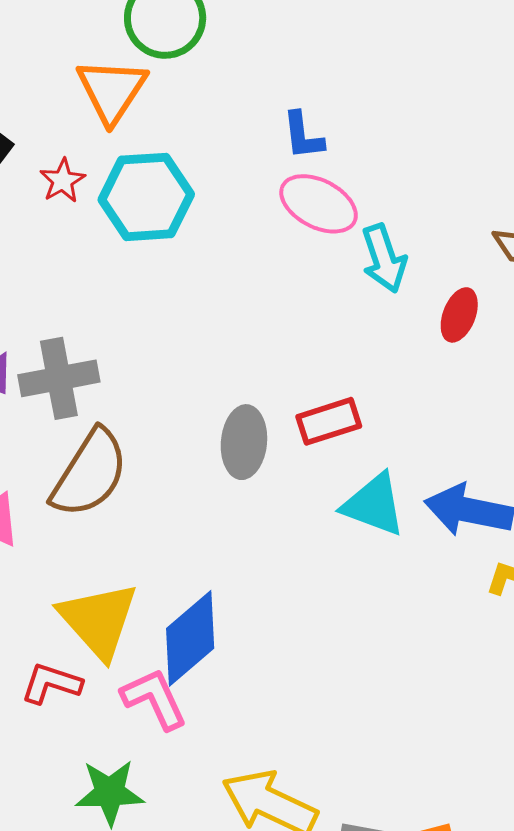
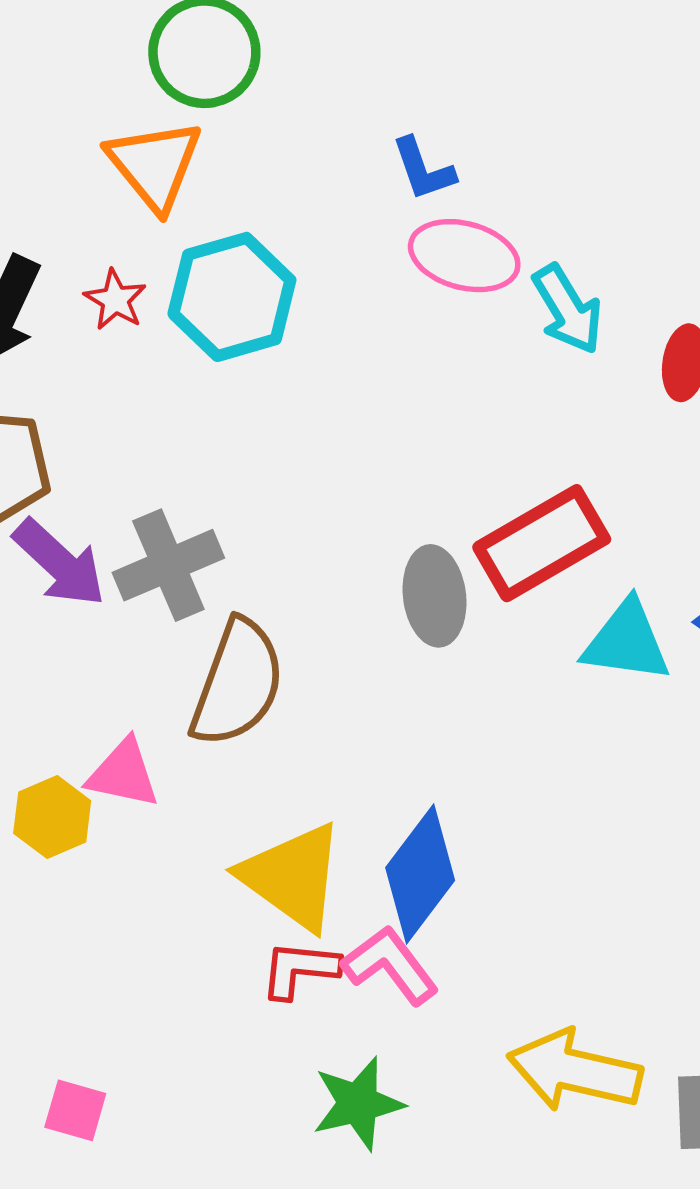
red rectangle: (329, 421) -> (542, 543), size x1.5
red L-shape: (51, 683) -> (300, 969), moved

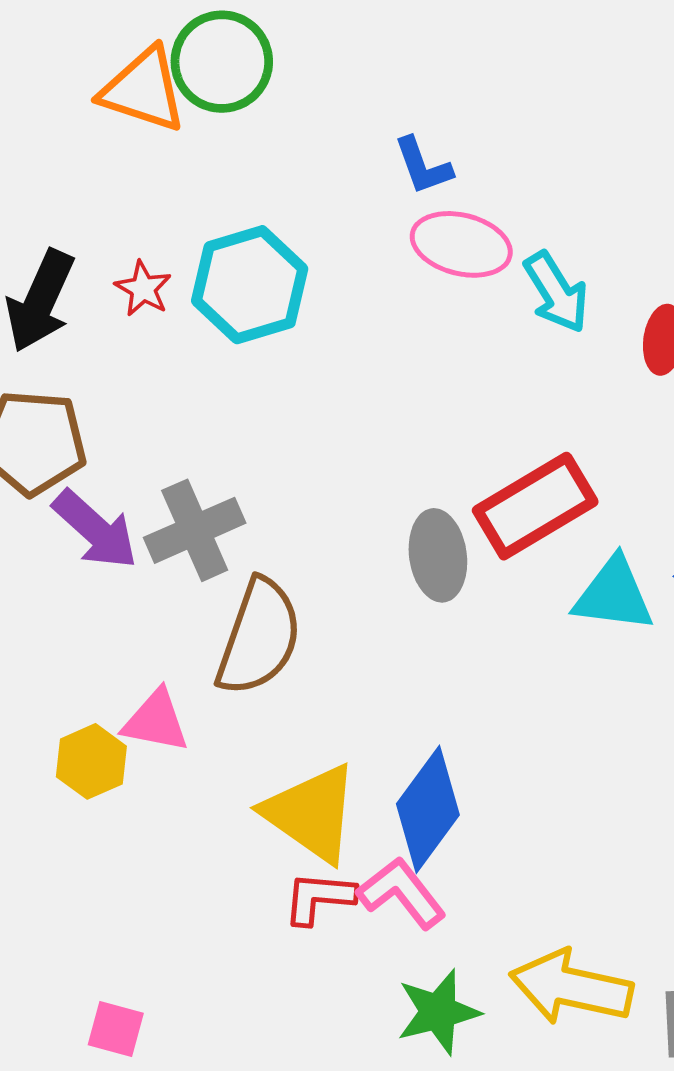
orange triangle: (155, 165) -> (143, 90), moved, turned -32
green star: (358, 1104) -> (438, 1012), moved

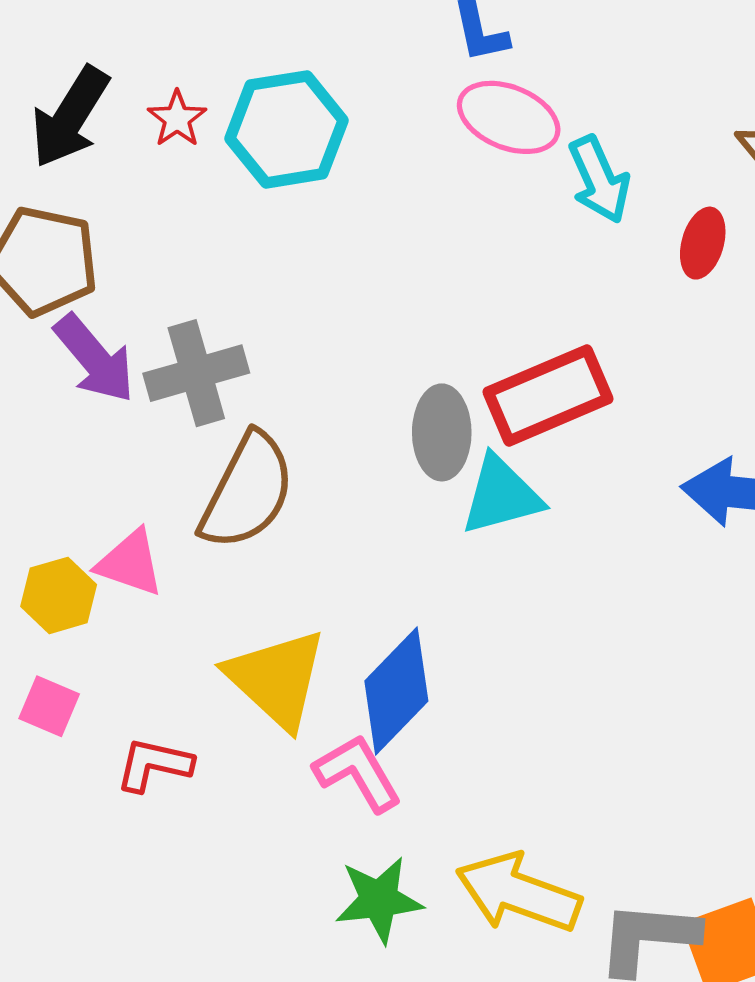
cyan triangle: (614, 595) -> (501, 495), moved, turned -30
red L-shape: (319, 898) -> (154, 765), moved
pink square: (116, 1029) -> (49, 706), moved

